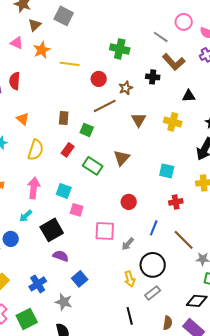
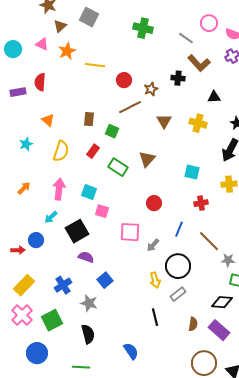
green cross: (120, 49) -> (143, 28), moved

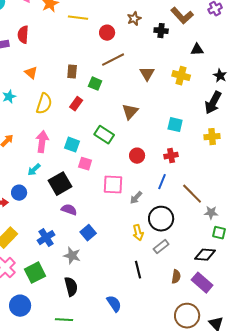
brown star: (151, 89) -> (134, 19), moved
green rectangle: (118, 167) -> (104, 135), moved
red cross: (201, 203) -> (171, 156), moved

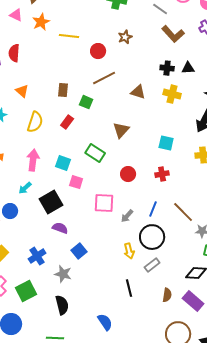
black cross: (161, 31) -> (167, 68), moved
brown triangle: (147, 74) -> (138, 92), turned -42
blue line: (162, 182) -> (153, 209), moved

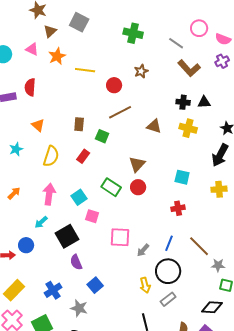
cyan square: (63, 163) -> (79, 197), turned 35
red circle: (128, 174) -> (138, 187), moved
purple semicircle: (60, 228) -> (76, 262), turned -133

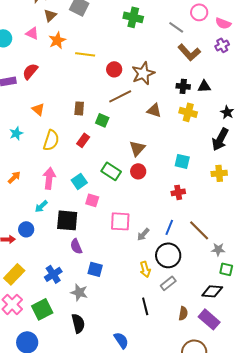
brown star: (141, 71) -> (143, 73), moved, size x1.6
red semicircle: (30, 87) -> (30, 71), turned 36
black square: (67, 236) -> (67, 220), turned 35
blue square: (95, 285) -> (95, 269), turned -35

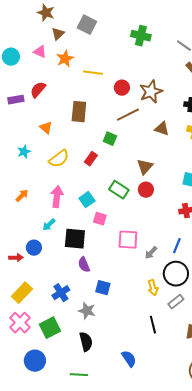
brown rectangle: (79, 108) -> (79, 112), moved, size x1.5
yellow semicircle: (51, 140) -> (59, 159), turned 35

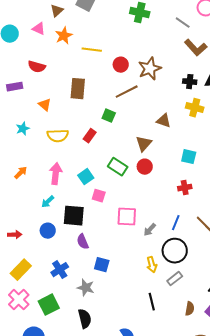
red semicircle: (38, 90) -> (37, 67), turned -114
purple rectangle: (16, 100) -> (15, 87), moved
brown triangle: (162, 129) -> (164, 121), moved
yellow semicircle: (59, 159) -> (58, 136), turned 35
blue circle: (34, 248) -> (48, 231), moved

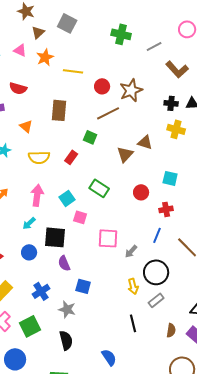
gray line: (183, 23) -> (154, 46), moved, turned -63
brown triangle: (144, 144) -> (125, 154), moved
red circle: (145, 167) -> (141, 192), moved
blue line: (176, 223) -> (157, 235), moved

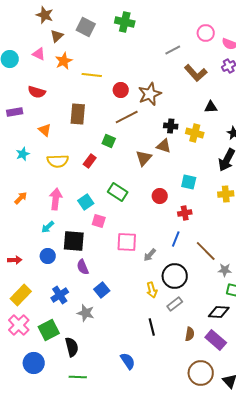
green cross: (121, 34) -> (125, 22), moved
black cross: (171, 103) -> (171, 126), moved
blue square: (83, 286) -> (102, 290), turned 35
black semicircle: (66, 340) -> (72, 347), moved

